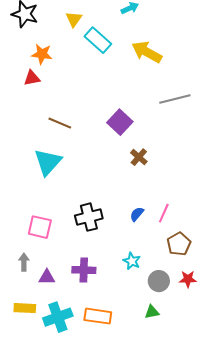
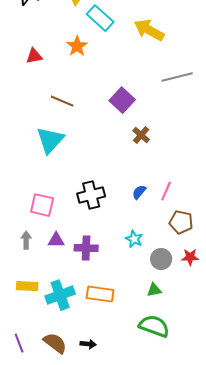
orange star: (42, 54) -> (77, 46), moved, turned 30
brown pentagon: (179, 244) -> (181, 222), turned -30
purple triangle: (47, 277) -> (56, 240), moved

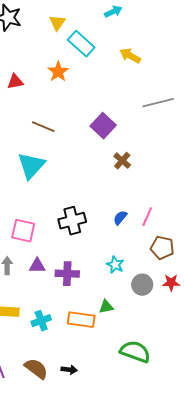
yellow arrow: (149, 30) -> (130, 56), size x0.7
green triangle: (154, 290) -> (106, 307), moved
cyan cross: (60, 295) -> (41, 321), size x0.7

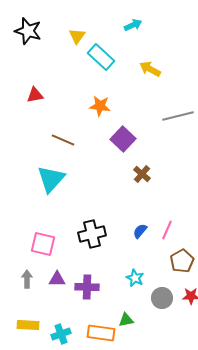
orange star: (58, 72) -> (100, 106), moved, turned -30
brown pentagon: (162, 248) -> (182, 261), turned 30

